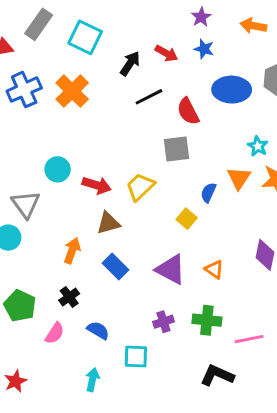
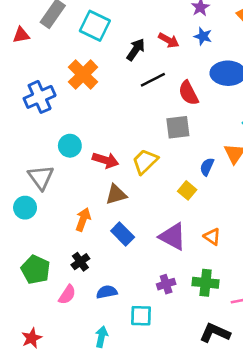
blue cross: (24, 90) -> (40, 97), moved
blue semicircle: (98, 330) -> (107, 292), turned -42

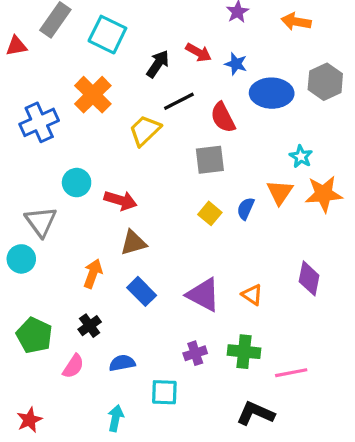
blue star: (203, 36) -> (236, 64), moved
yellow trapezoid: (145, 162) -> (145, 130), moved
yellow square: (187, 190) -> (210, 213), moved

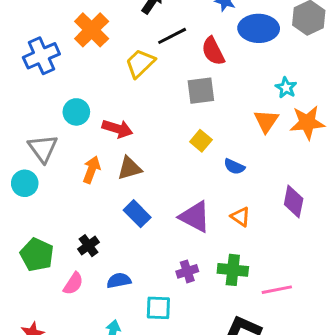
blue semicircle: (246, 209) -> (234, 167), moved, turned -90
orange arrow: (93, 274) -> (92, 170), moved

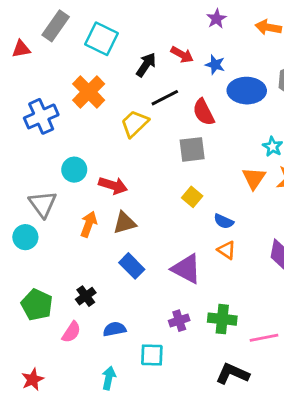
orange triangle: (240, 217) -> (227, 250), moved

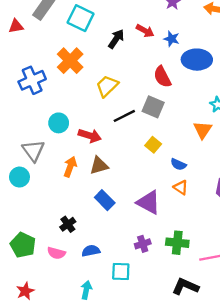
black line: (165, 98) -> (124, 116), moved
gray square: (192, 149) -> (153, 107), turned 30
green pentagon: (37, 305) -> (23, 245), moved
pink semicircle: (71, 332) -> (56, 253), turned 72

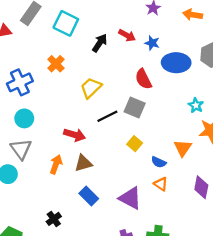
orange cross: (70, 61) -> (56, 64), size x0.7
cyan circle: (59, 123) -> (24, 118), moved
orange triangle: (203, 130) -> (183, 148), moved

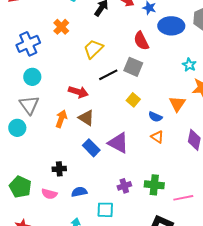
brown triangle: (83, 163) -> (86, 118), turned 48
purple triangle: (130, 198) -> (118, 143), moved
black cross: (54, 219) -> (59, 169), turned 32

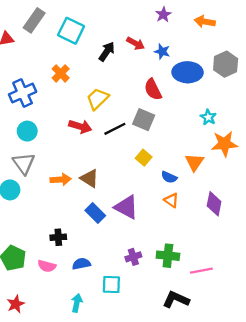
red arrow: (78, 92) -> (80, 126), moved
orange arrow: (61, 119) -> (61, 180), turned 66

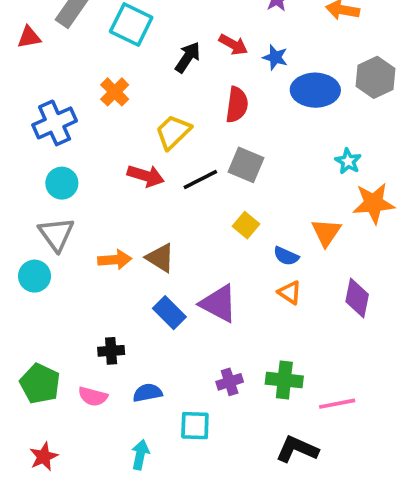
red semicircle: (153, 90) -> (237, 105), moved, turned -145

